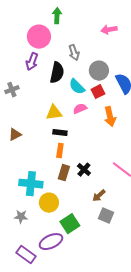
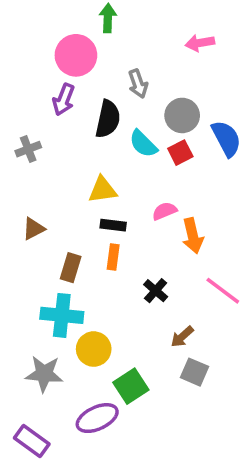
pink semicircle: (80, 109) -> (164, 211), moved
orange arrow: (110, 117) -> (193, 236), moved
brown rectangle: (64, 173) -> (71, 268), moved
gray star: (21, 217) -> (44, 374), size x1.5
purple rectangle: (26, 255) -> (32, 441), moved

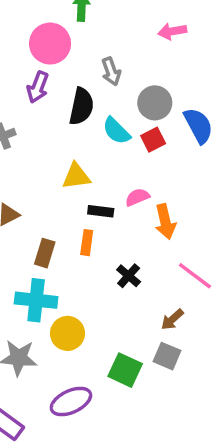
black rectangle: (113, 225) -> (101, 211), moved
brown arrow: (182, 337) -> (172, 319), moved
green square: (131, 386) -> (125, 370), moved, turned -32

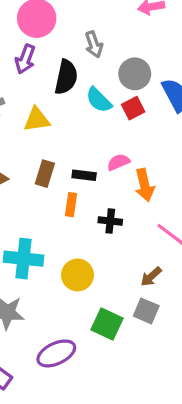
yellow triangle: (76, 176) -> (37, 120), moved
brown rectangle: (45, 253) -> (45, 174), moved
black cross: (129, 276) -> (110, 221), moved, turned -35
yellow circle: (67, 333) -> (78, 275), moved

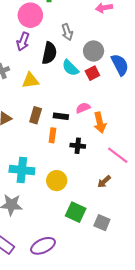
gray square: (146, 311) -> (102, 223), moved
purple ellipse: (56, 353) -> (43, 246), moved

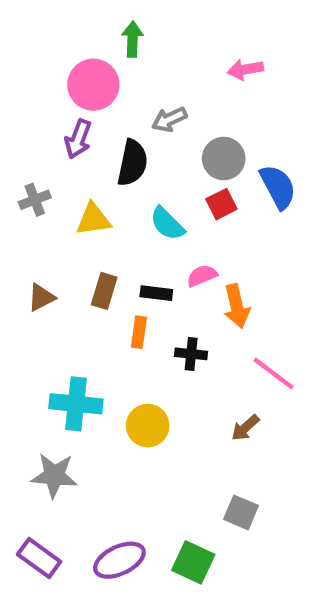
gray arrow: (67, 32) -> (169, 119), turned 84
cyan semicircle: (70, 68) -> (167, 224), moved
green square: (76, 212) -> (193, 562), moved

